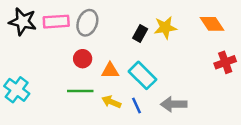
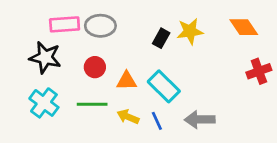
black star: (23, 22) -> (45, 57), moved
gray ellipse: (87, 23) -> (100, 26), turned 70
cyan cross: (17, 90) -> (44, 103), moved

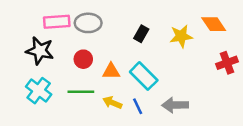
yellow star: (190, 31) -> (181, 36), moved

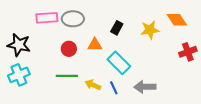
black star: (40, 51) -> (19, 45), moved
orange triangle: (111, 71) -> (95, 45), moved
cyan cross: (39, 91) -> (19, 75), moved, turned 30

